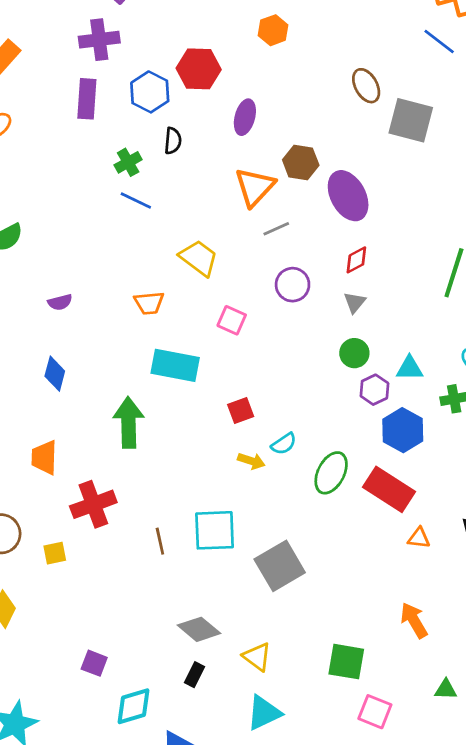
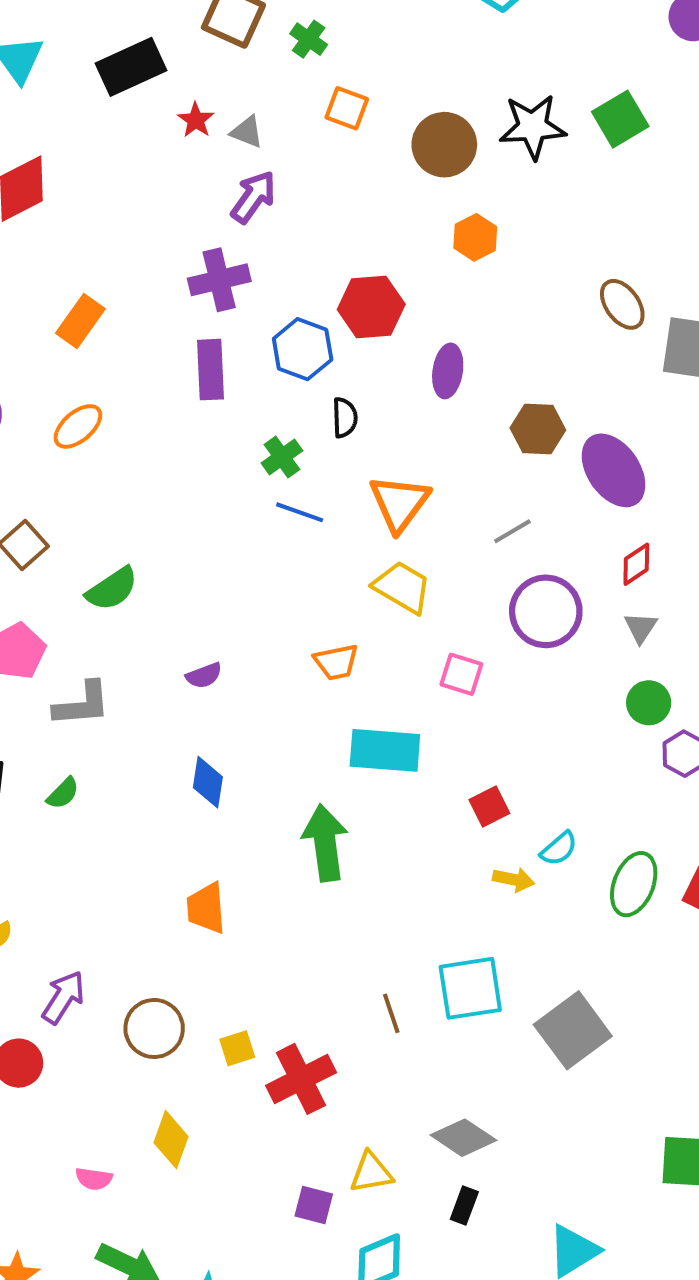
orange triangle: (255, 187) -> (399, 503), moved
purple circle: (293, 285) -> (546, 611), size x1.4
red cross: (93, 504) -> (301, 1079), moved
yellow triangle: (257, 657) -> (371, 1173), moved, turned -40

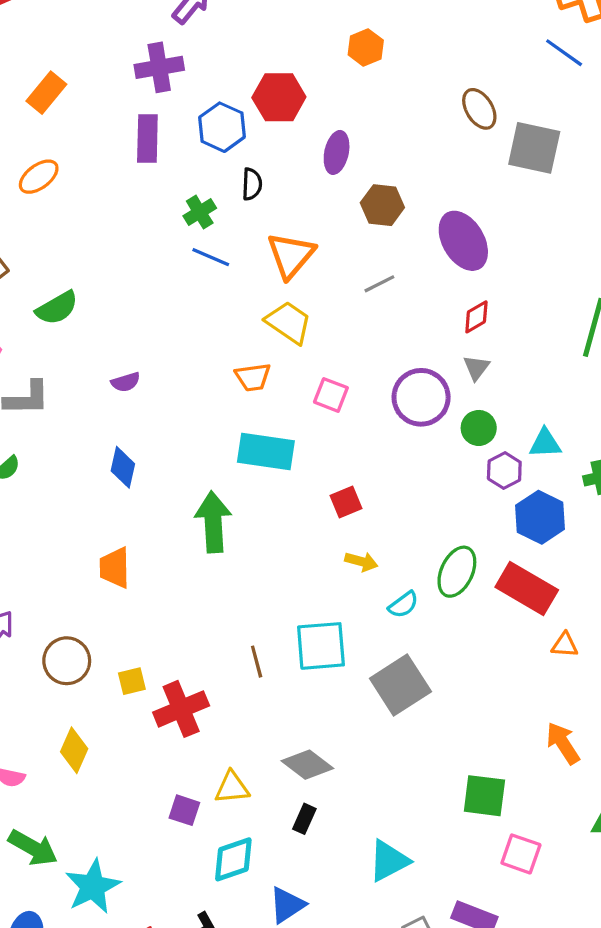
brown hexagon: (538, 429) -> (382, 205), moved
purple circle: (546, 611) -> (421, 397), moved
orange trapezoid: (336, 662) -> (253, 377), moved
cyan semicircle: (559, 849) -> (403, 605), moved

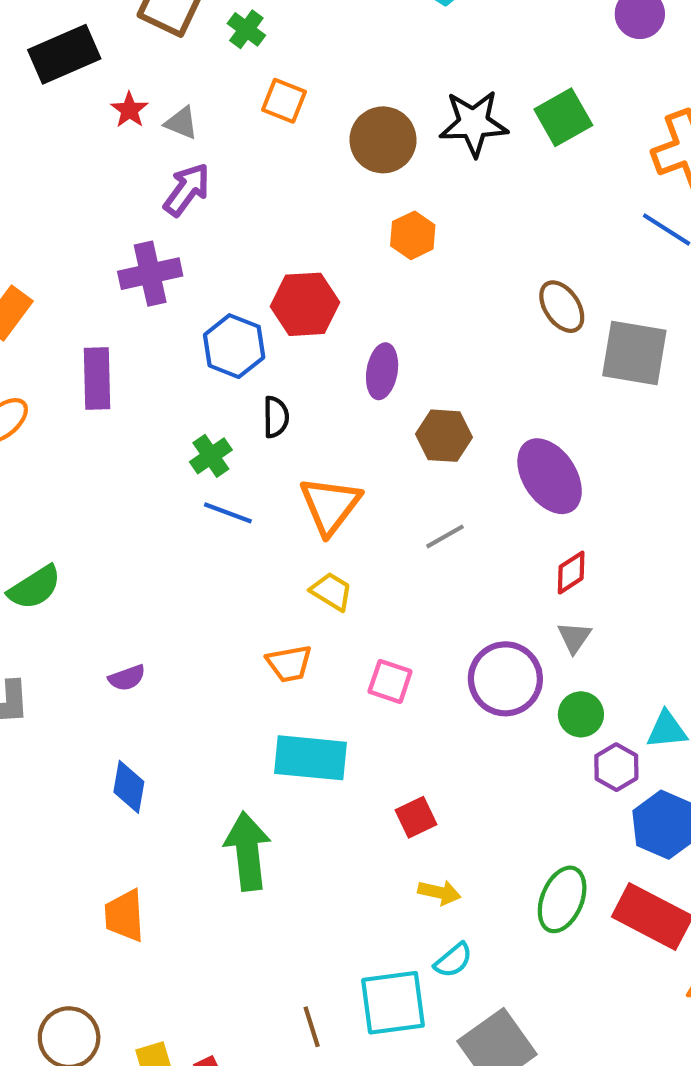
purple rectangle: (147, 139) -> (97, 379), moved
yellow trapezoid: (289, 322) -> (331, 591), size x0.7
cyan semicircle: (403, 605) -> (453, 960), moved

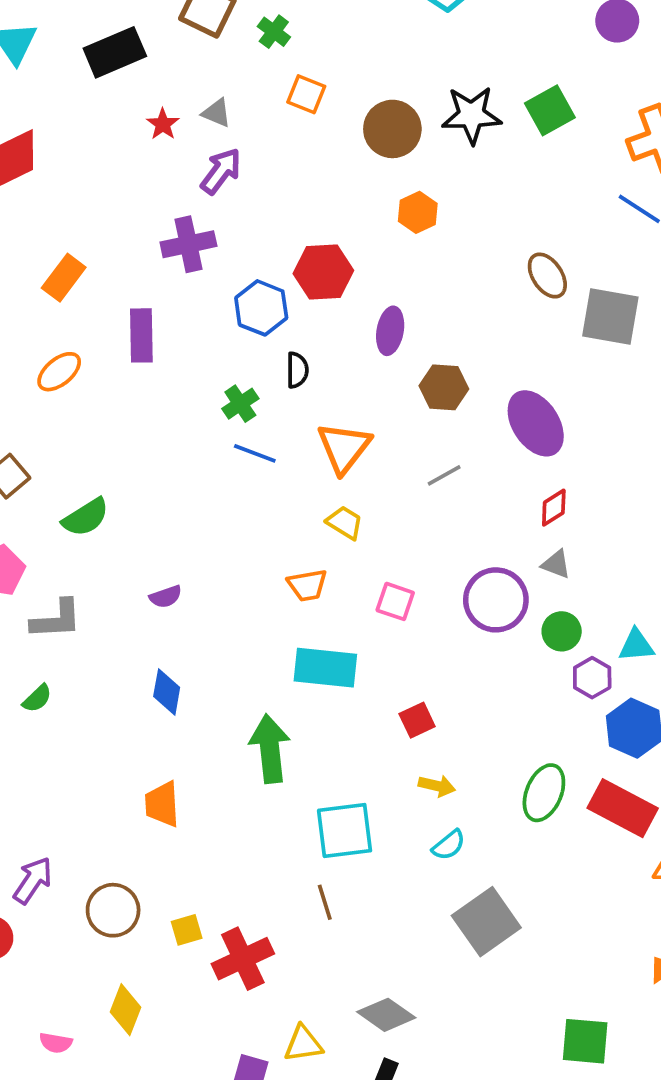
red star: (129, 110) -> (163, 124), moved
gray triangle: (574, 637) -> (556, 564), turned -44
cyan square: (393, 1003) -> (345, 830), moved

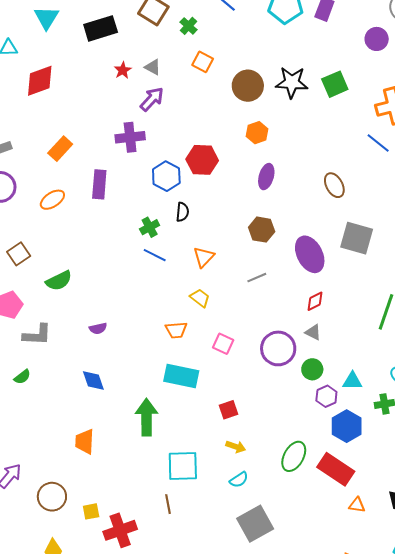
brown ellipse: (547, 276) -> (334, 185), moved
gray square: (610, 316) -> (357, 238), moved
purple ellipse: (390, 331) -> (266, 177), moved
orange triangle: (344, 448) -> (204, 257), size x0.7
blue diamond: (167, 692) -> (93, 380), turned -35

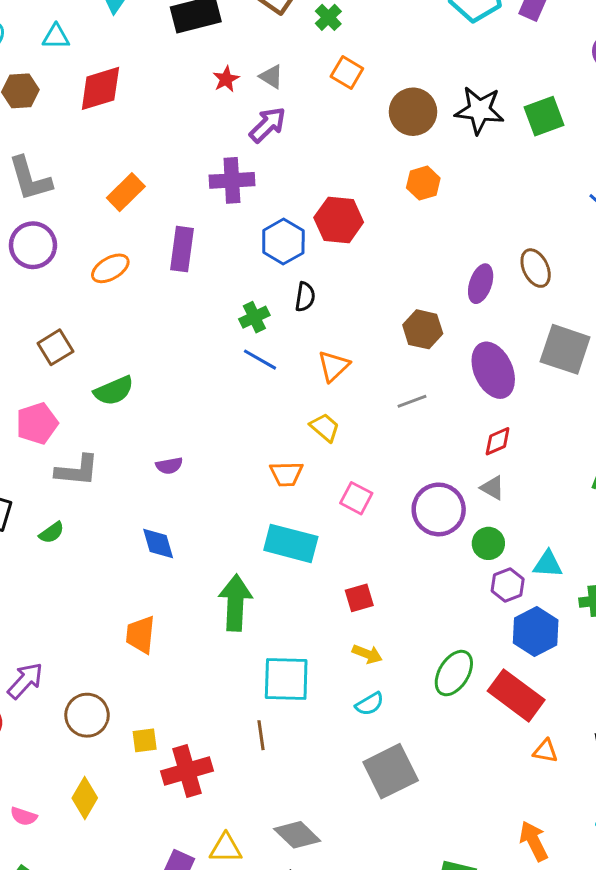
purple ellipse: (266, 177) -> (481, 284), moved

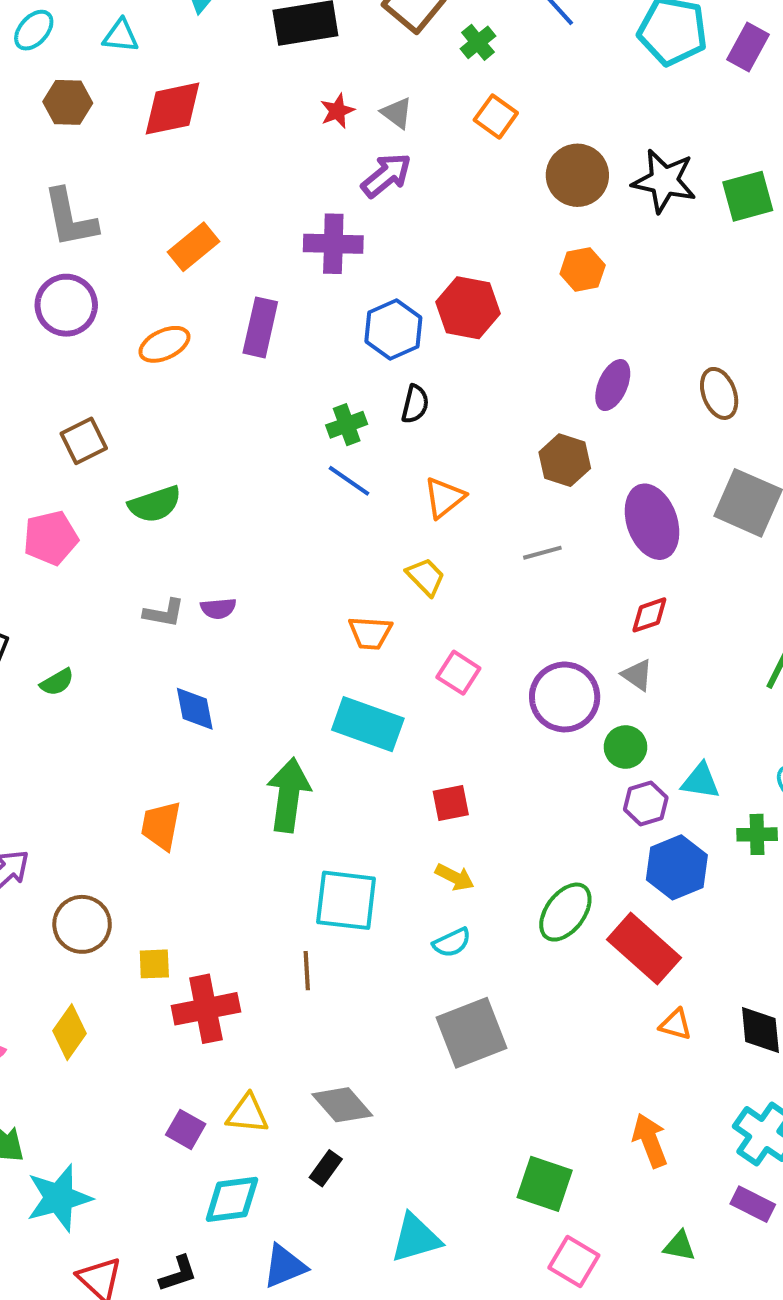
purple ellipse: (481, 284) -> (613, 385), moved
gray L-shape: (77, 470) -> (164, 613), moved, size x0.7

